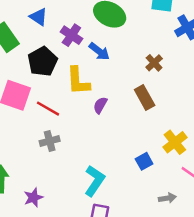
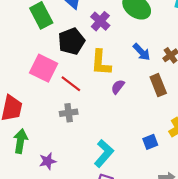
blue arrow: (99, 51) -> (142, 52), moved

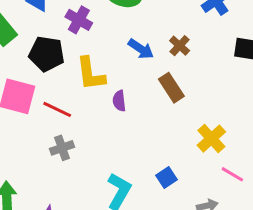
black pentagon: (71, 41) -> (47, 54), turned -30
purple semicircle: (118, 87) -> (119, 101), turned -32
blue square: (150, 142) -> (166, 178), moved

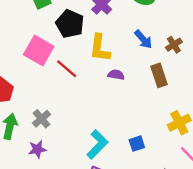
purple semicircle: (119, 101) -> (116, 75), turned 91
gray cross: (62, 148) -> (42, 119), moved, turned -36

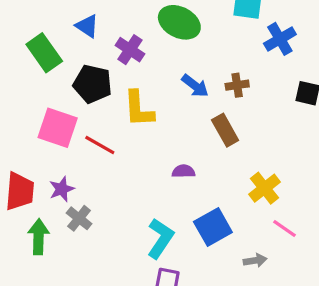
brown cross: (174, 45) -> (237, 85), turned 35
purple semicircle: (116, 75) -> (183, 171), moved
blue square: (137, 144) -> (213, 227), size x1.6
purple star: (37, 149) -> (62, 189), moved

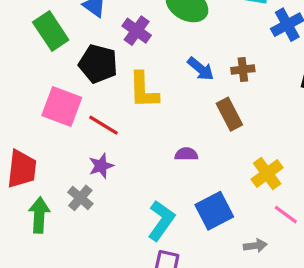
purple star: (62, 189) -> (101, 166), moved

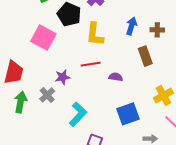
blue arrow: (201, 69) -> (131, 26), turned -120
red line: (103, 125) -> (91, 64), moved, turned -48
cyan L-shape: (161, 221) -> (78, 114), moved

